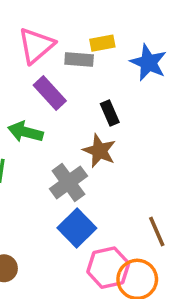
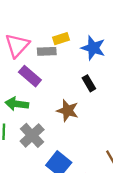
black rectangle: (110, 113) -> (89, 83), moved
gray cross: (68, 182) -> (32, 135), moved

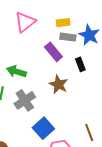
gray rectangle: (47, 51) -> (68, 37), moved
purple rectangle: (30, 76) -> (53, 52), moved

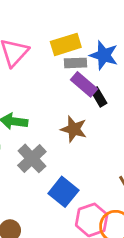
yellow rectangle: (63, 23) -> (66, 44), size x1.5
purple rectangle: (53, 52) -> (84, 84), moved

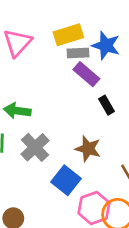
black rectangle: (99, 97) -> (106, 105), moved
brown star: (74, 129) -> (88, 149), moved

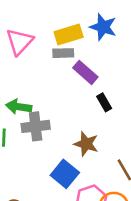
blue star: (106, 45) -> (103, 27), moved
gray rectangle: (78, 53) -> (63, 53), moved
gray cross: (35, 147) -> (36, 126), moved, turned 36

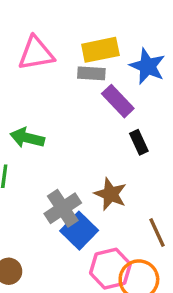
blue star: (103, 27) -> (147, 66), moved
pink triangle: (20, 42) -> (36, 53), turned 32
gray cross: (36, 126) -> (63, 208), moved, turned -32

